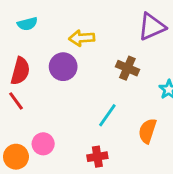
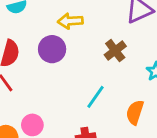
brown cross: (127, 68) -> (115, 51), turned 30

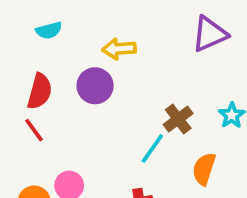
brown cross: (115, 51) -> (178, 119), moved

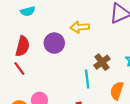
yellow arrow: (119, 49) -> (80, 27), moved
cyan line: (152, 149) -> (87, 79), turned -42

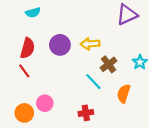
yellow arrow: (80, 27) -> (90, 44), moved
cyan line: (87, 79) -> (93, 82), turned -36

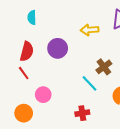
cyan semicircle: (33, 12) -> (32, 17), turned 104
yellow arrow: (90, 44) -> (89, 30), moved
pink circle: (45, 103) -> (43, 95), moved

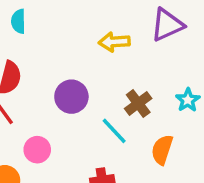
purple circle: (58, 48) -> (71, 97), moved

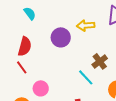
cyan semicircle: (18, 21) -> (30, 13), turned 144
purple circle: (71, 97) -> (61, 37), moved

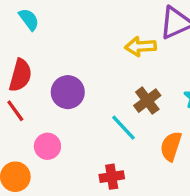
yellow arrow: (86, 25) -> (141, 46), moved
purple circle: (61, 37) -> (68, 92), moved

